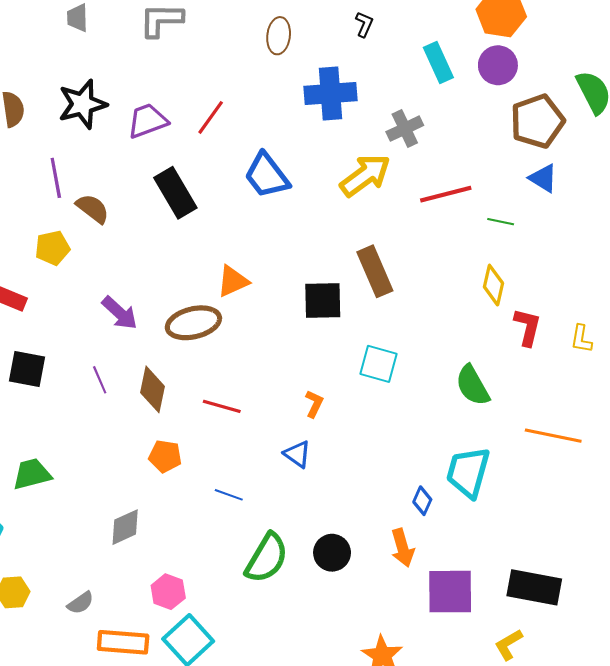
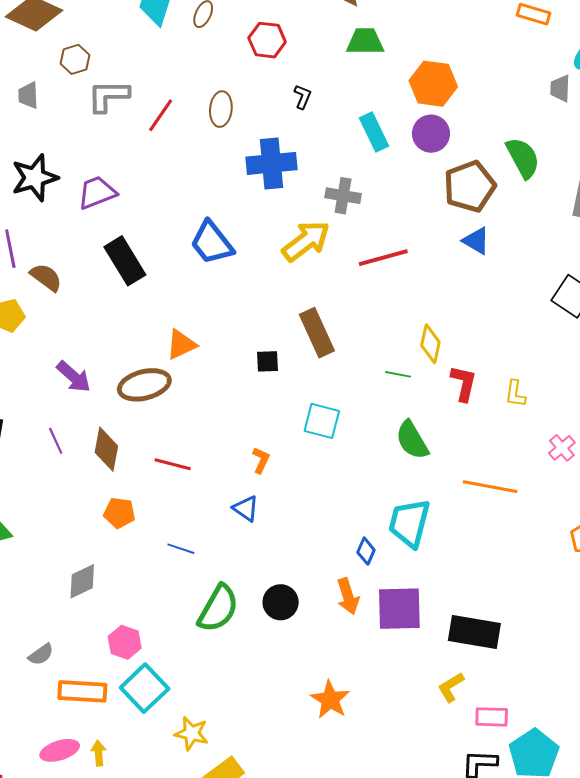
red line: (211, 117) -> (161, 115), moved
gray cross: (405, 129) -> (343, 196), turned 36
green line: (501, 222) -> (398, 374), moved
black square: (323, 301) -> (267, 361), size x0.6
purple square: (450, 592) -> (399, 609), moved

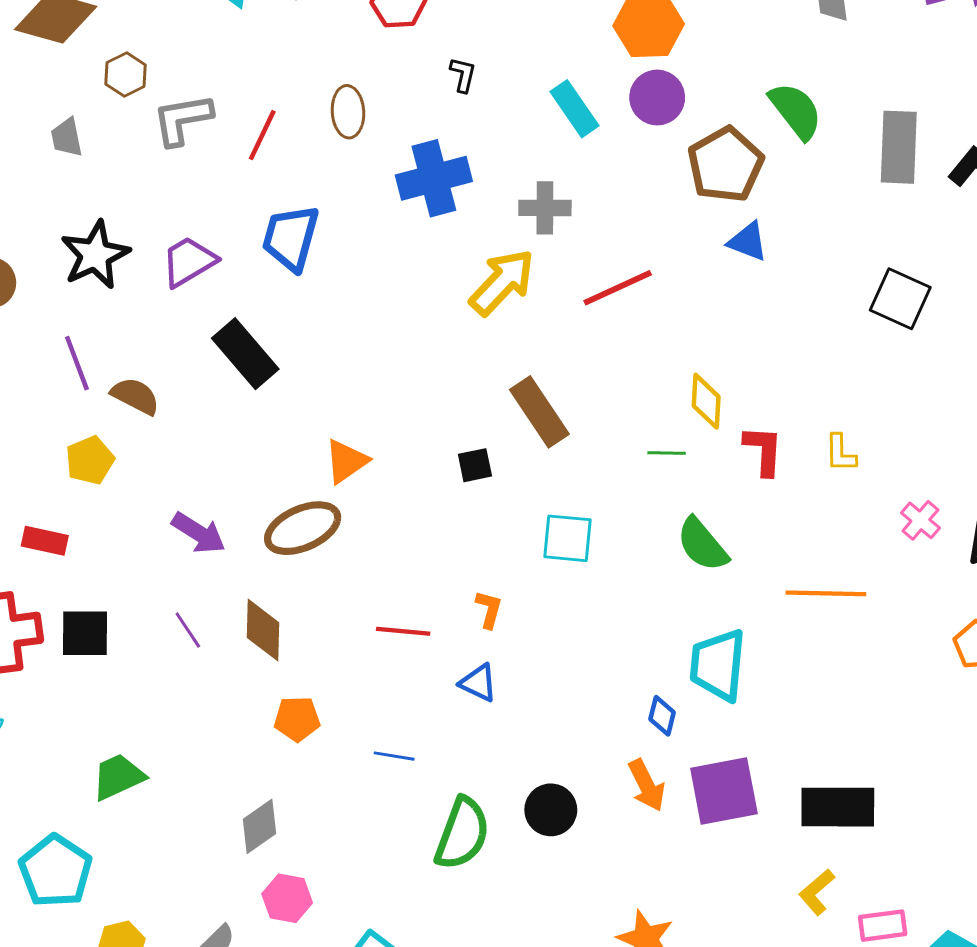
blue trapezoid: (212, 243) -> (291, 238), moved, turned 63
red line: (173, 464) -> (403, 631), moved
pink hexagon: (125, 642) -> (287, 898), moved

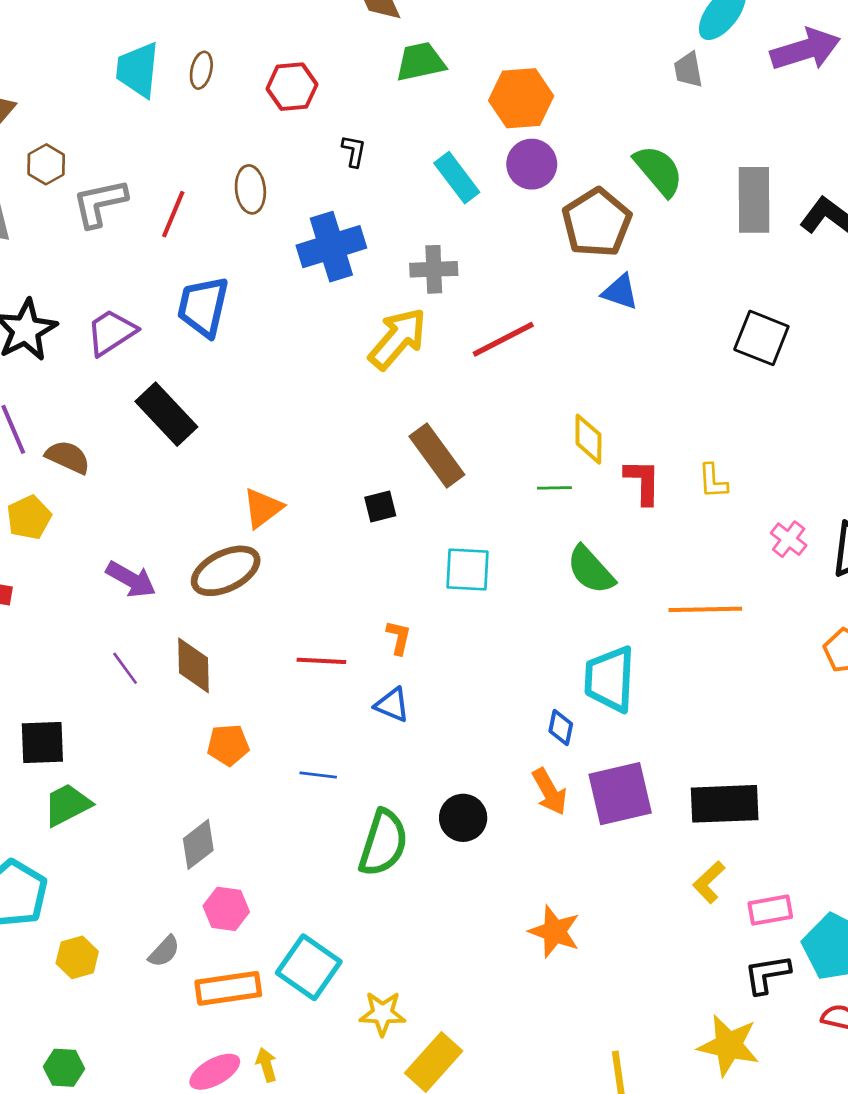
black square: (85, 633) -> (42, 743), moved

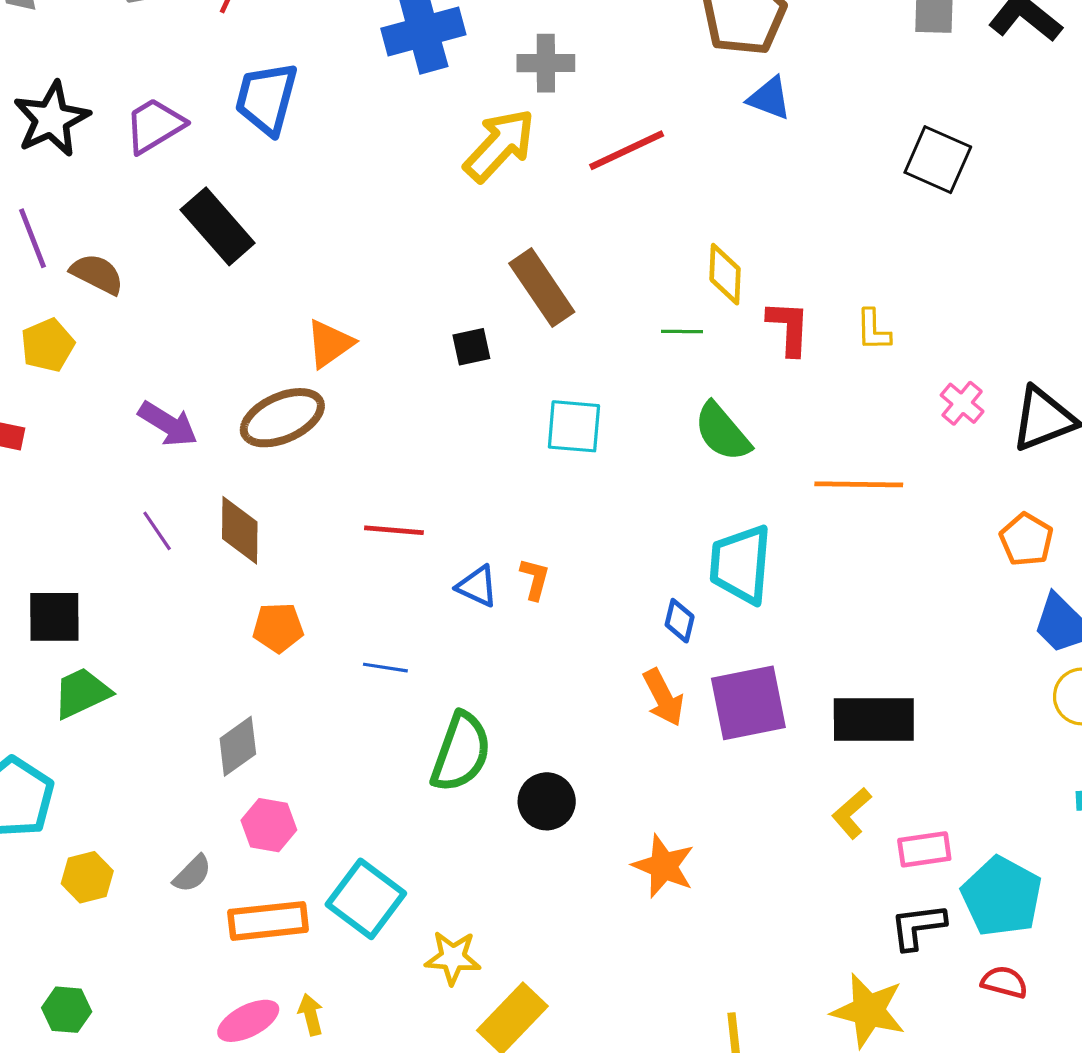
orange L-shape: (399, 637) -> (535, 579), moved
black circle: (463, 818) -> (547, 801), moved

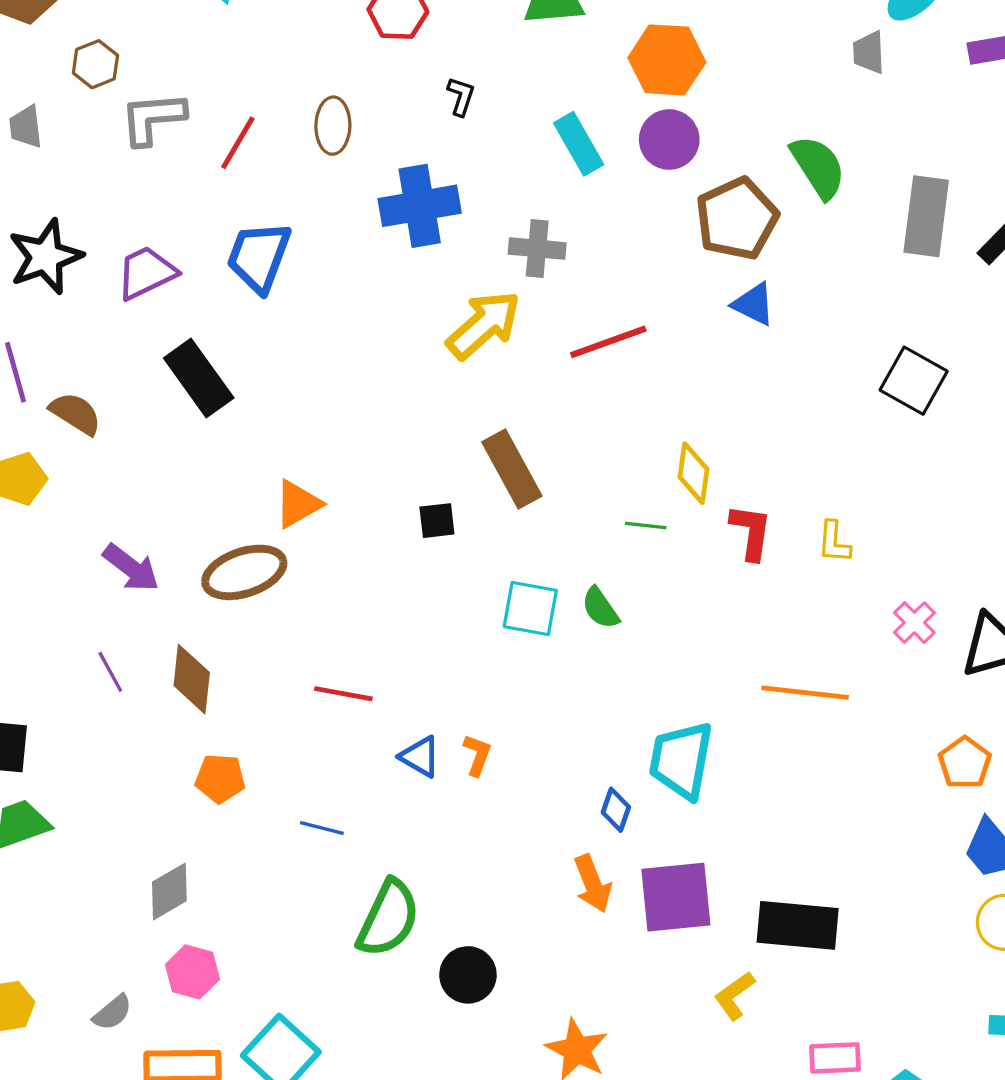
green semicircle: (722, 432) -> (600, 608), moved, size x0.7
yellow L-shape: (852, 813) -> (734, 996), moved

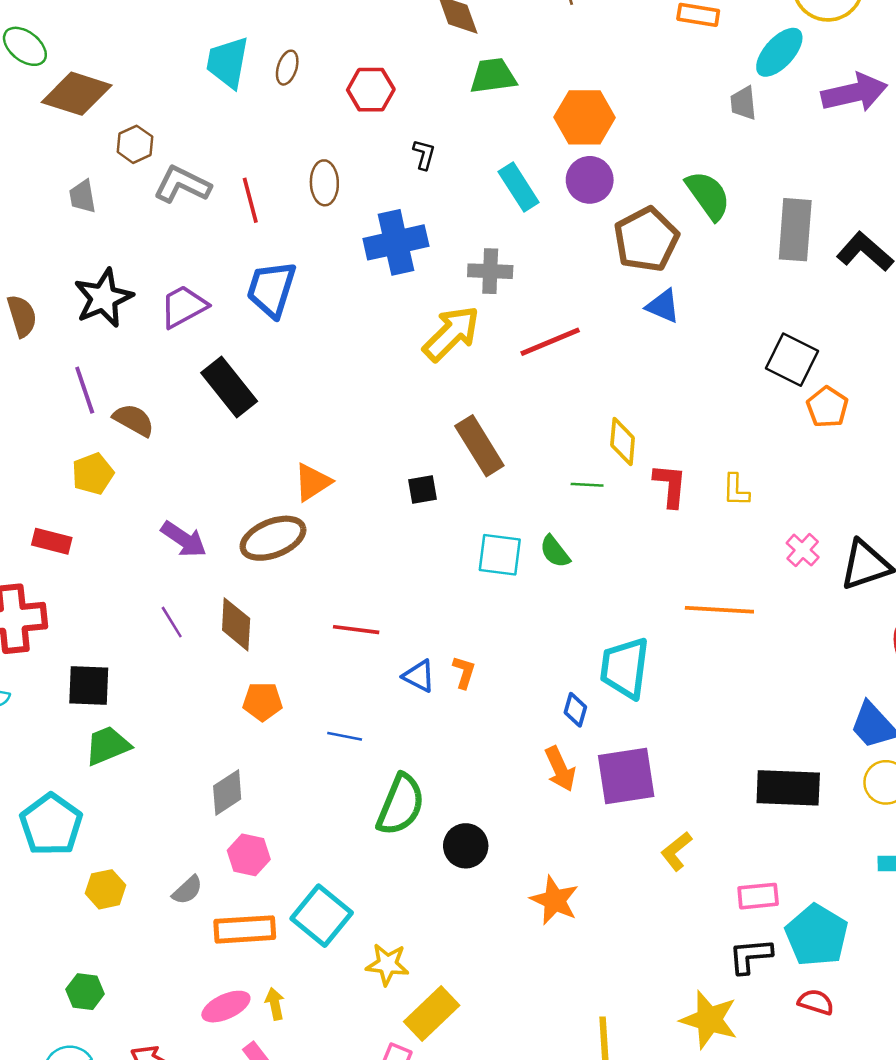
gray L-shape: (153, 118) -> (182, 184), turned 34
red line: (238, 143) -> (250, 200), turned -42
orange pentagon: (965, 763) -> (827, 407), moved
black rectangle: (798, 925) -> (788, 788), moved

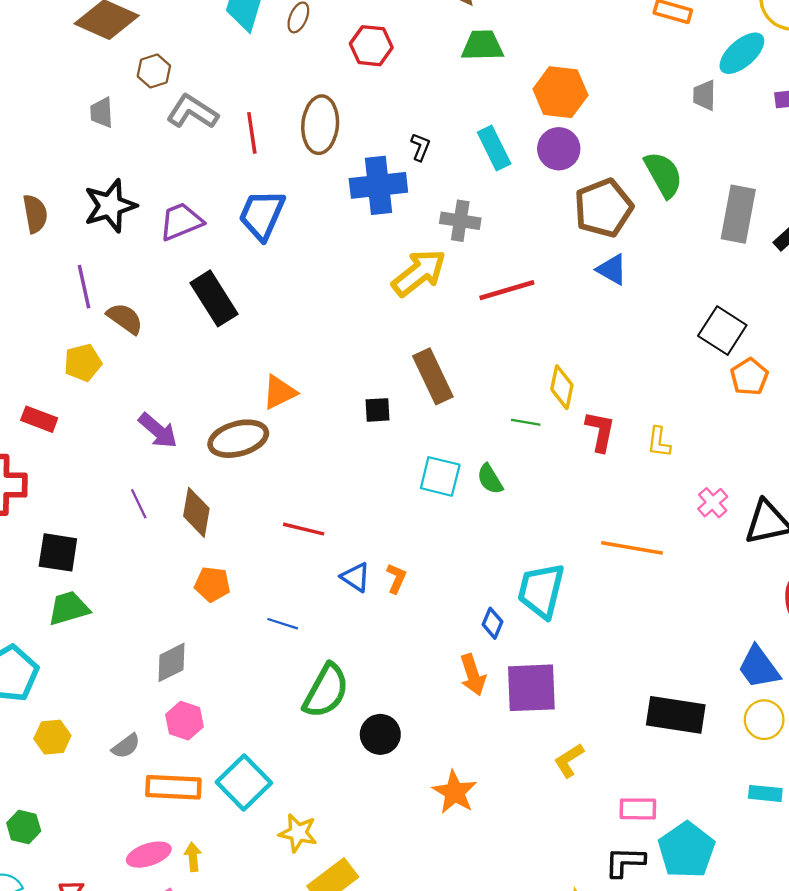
black L-shape: (424, 155) -> (420, 147), moved
brown ellipse: (324, 183) -> (320, 125), size x1.4

